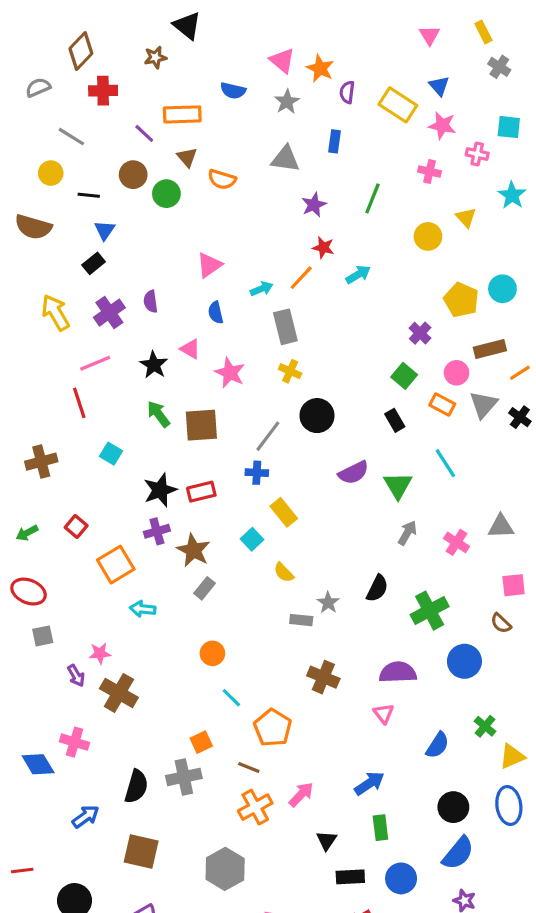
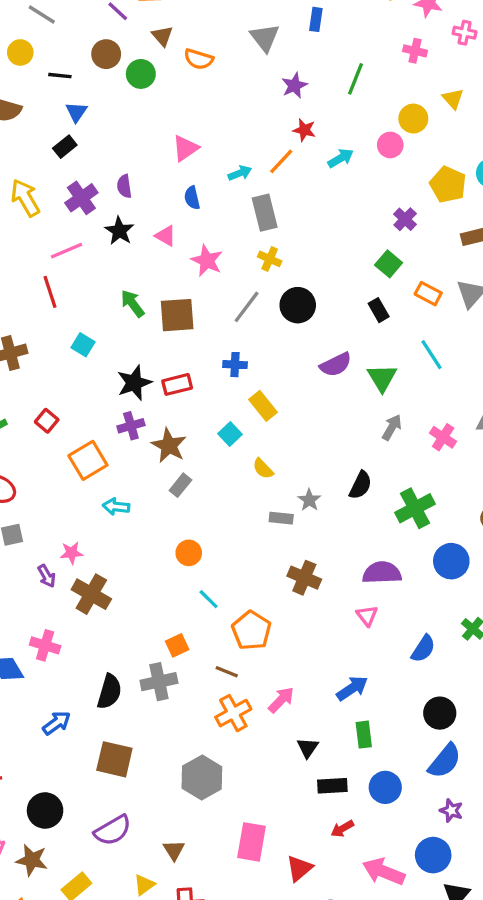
gray triangle: (285, 159) -> (265, 38), turned 44
black star: (154, 365) -> (119, 231), moved
pink circle: (457, 373) -> (390, 145), moved
gray line: (268, 436) -> (247, 307), moved

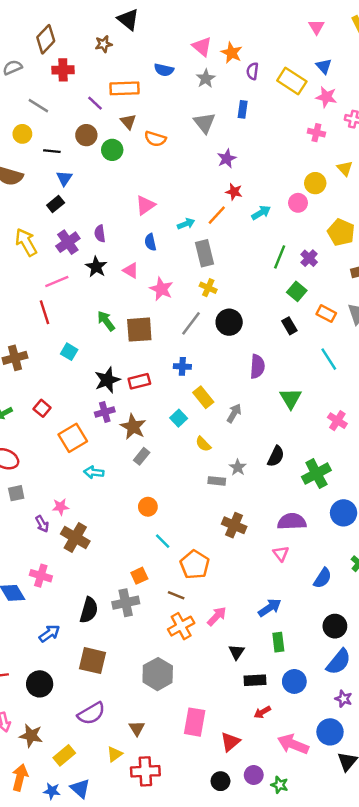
green line: (356, 79) -> (280, 257), moved
purple semicircle: (336, 365) -> (257, 366), turned -60
green triangle: (382, 378) -> (291, 398), moved
gray arrow: (392, 427) -> (234, 413), moved
black circle: (45, 811) -> (40, 684), moved

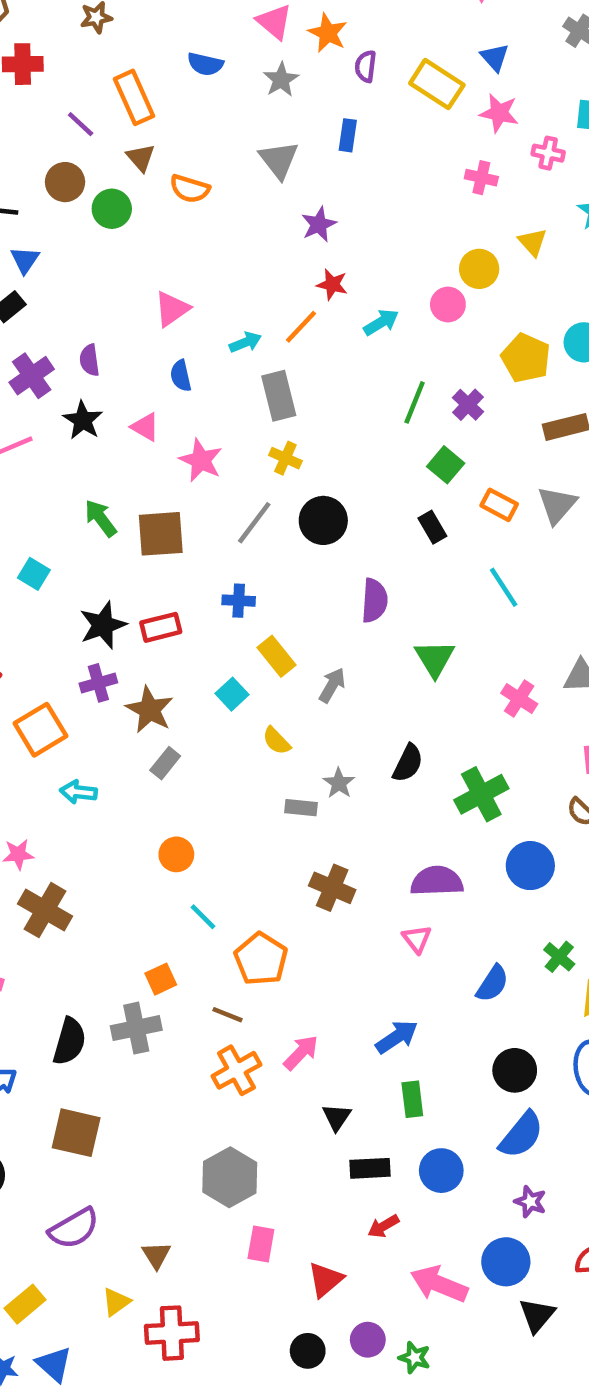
orange rectangle: (124, 88) -> (134, 97), turned 68
gray hexagon: (158, 674) -> (230, 1177), moved
pink rectangle: (195, 722) -> (261, 1244), size x0.7

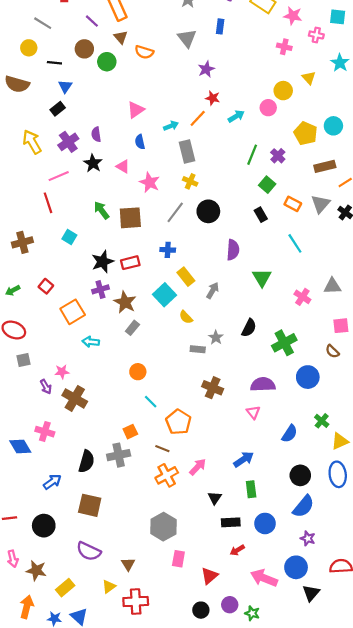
cyan square: (232, 694) -> (165, 295), size x1.5
purple semicircle: (74, 1228) -> (89, 551), turned 55

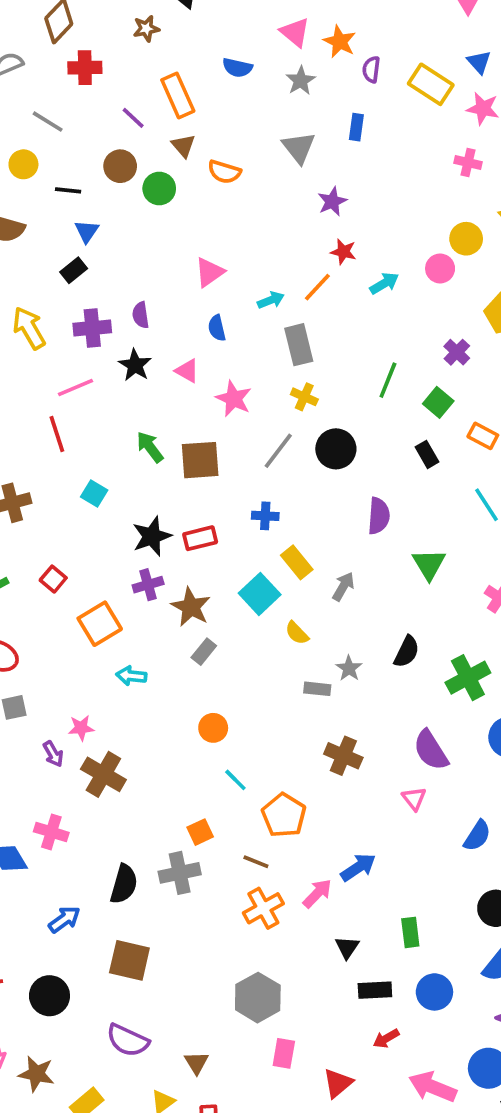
purple cross: (68, 142) -> (92, 328), turned 30
green line: (252, 155) -> (388, 380), moved
purple semicircle: (263, 385) -> (431, 750), turned -120
blue arrow: (244, 459) -> (358, 867), moved

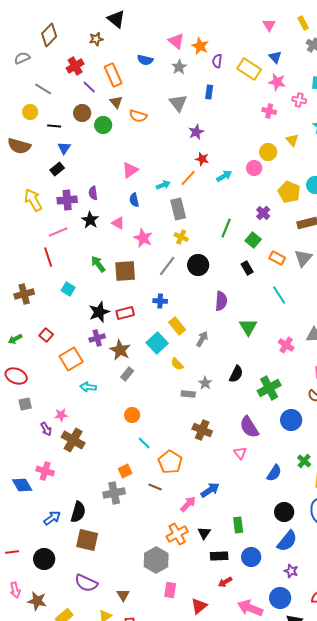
red cross: (85, 68) -> (75, 66), moved, turned -30
black semicircle: (124, 884) -> (78, 512), moved
orange cross: (263, 908) -> (177, 534), moved

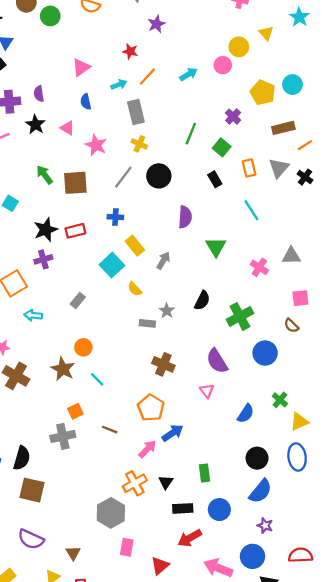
red star: (202, 159) -> (130, 51), moved
orange rectangle: (277, 258) -> (249, 168), turned 49
brown star: (120, 350) -> (63, 369), moved
orange pentagon: (170, 462) -> (151, 408), moved
red arrow: (225, 582) -> (190, 538), size x1.5

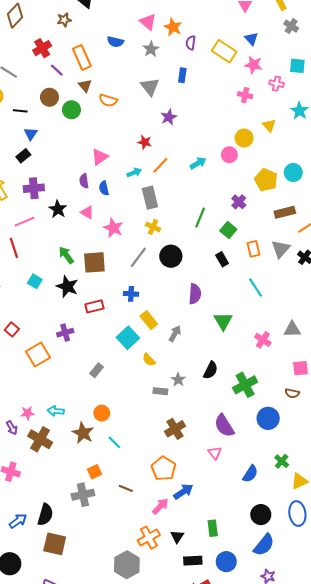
purple semicircle: (39, 94) -> (84, 181), moved
black star: (46, 230) -> (67, 287), moved, turned -30
cyan arrow: (33, 315) -> (56, 411), moved
brown semicircle: (291, 326) -> (292, 393), turned -32
brown cross: (163, 364) -> (175, 429), turned 36

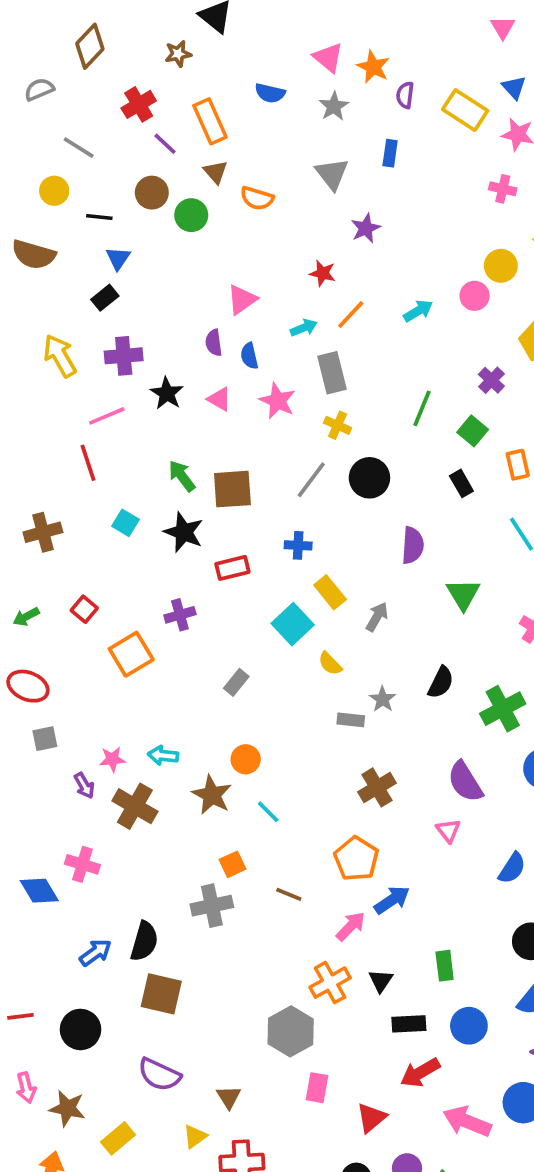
pink star: (113, 228) -> (278, 401), moved

